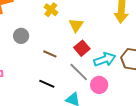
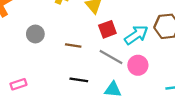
red square: (82, 48) -> (107, 29), turned 35

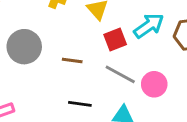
gray circle: (35, 34) -> (24, 47), size x1.5
cyan arrow: (136, 35) -> (149, 26), moved

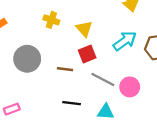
red square: (115, 39) -> (87, 54), moved

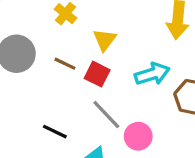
red square: (87, 54) -> (97, 74), turned 30
brown line: (65, 69) -> (65, 64), moved

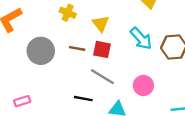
cyan arrow: (152, 74) -> (141, 38), turned 80
gray line: (106, 115) -> (102, 77), moved

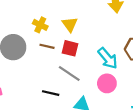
yellow cross: (68, 13) -> (40, 25), moved
cyan arrow: (141, 38) -> (108, 58), moved

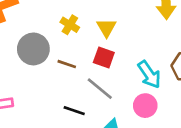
brown line: (47, 46) -> (67, 64), moved

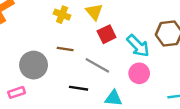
gray circle: (33, 49) -> (34, 65), moved
red square: (104, 57) -> (107, 34), moved, turned -36

